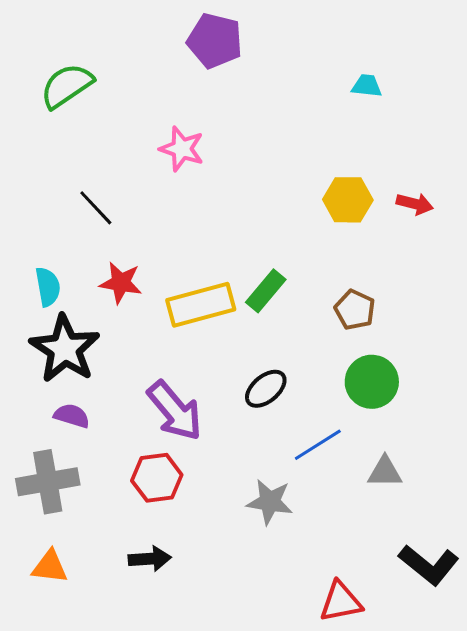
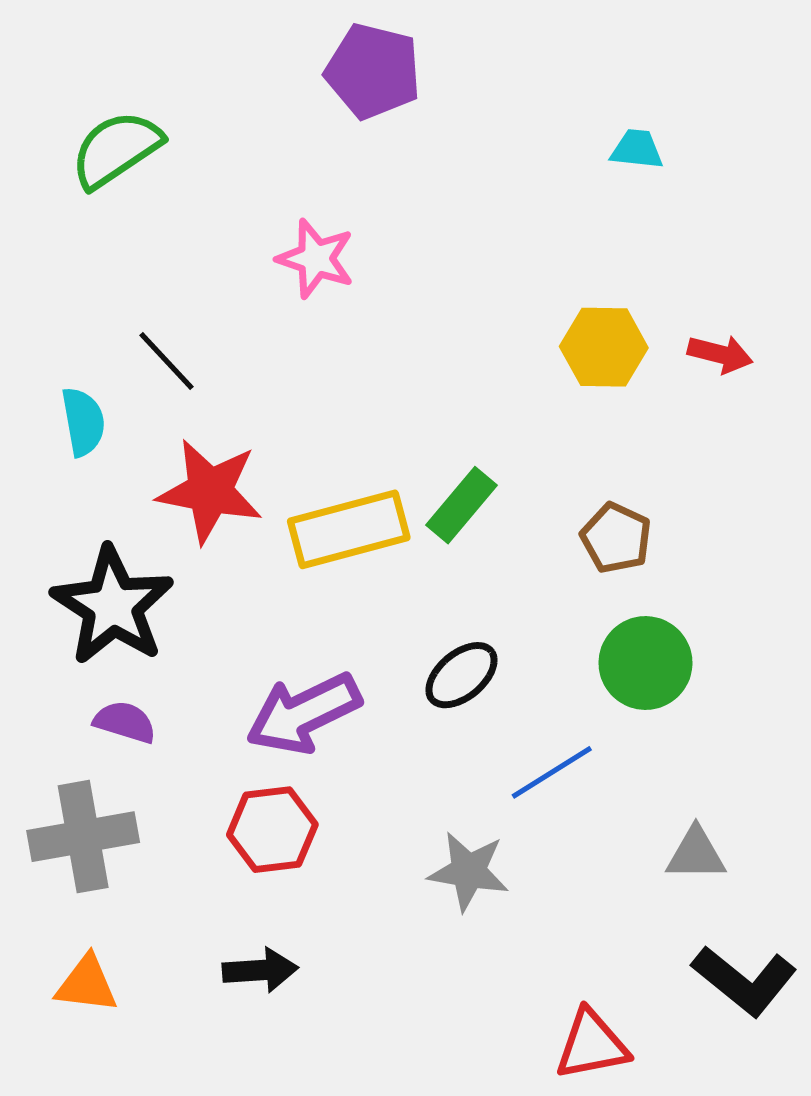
red star: (121, 283) -> (210, 491), size x1.4
cyan semicircle: (48, 287) -> (83, 422), moved
purple arrow: (175, 411) -> (304, 713), turned 104
gray triangle: (385, 472) -> (696, 854), moved

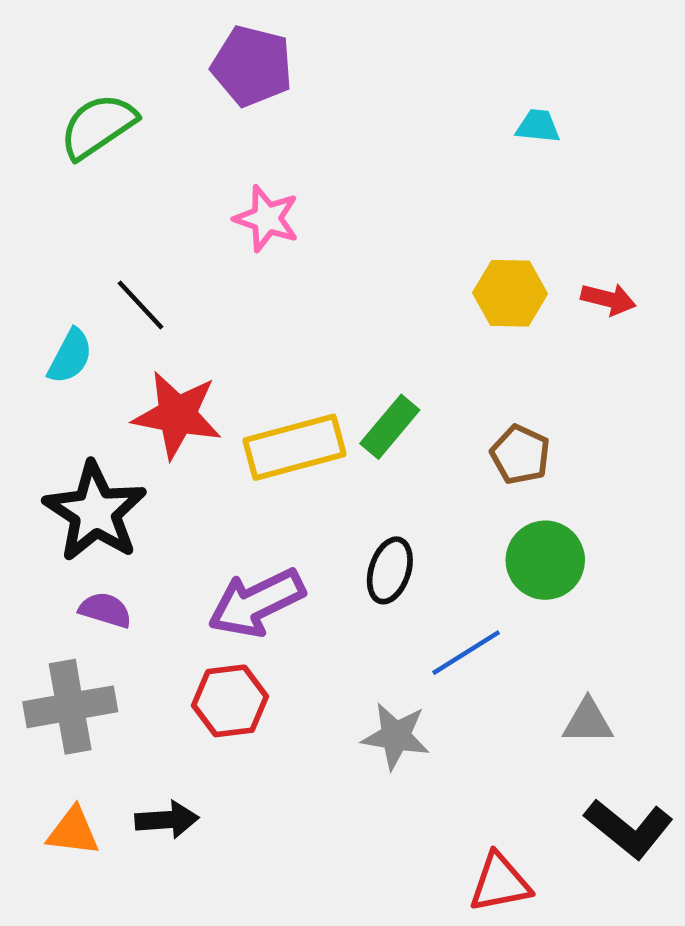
purple pentagon: (373, 71) -> (252, 66), moved
cyan semicircle: (83, 422) -> (70, 356), turned 38
black ellipse: (462, 675) -> (390, 570), turned -32
black arrow: (260, 970) -> (167, 820), moved

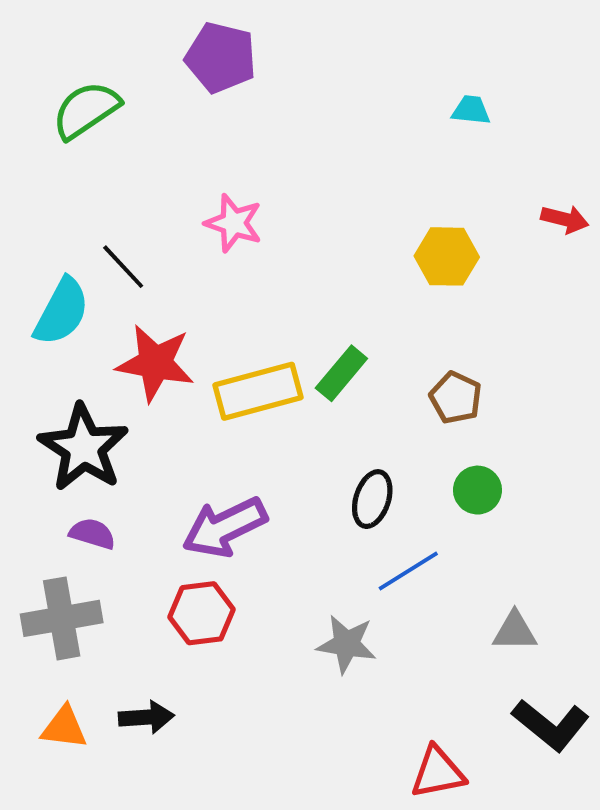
pink star: (267, 218) -> (234, 223), moved
red arrow: (608, 299) -> (565, 219), moved
cyan semicircle: (70, 356) -> (62, 312), size x1.4
green circle: (545, 560) -> (477, 490), size x0.7
black ellipse: (390, 570) -> (372, 499), moved

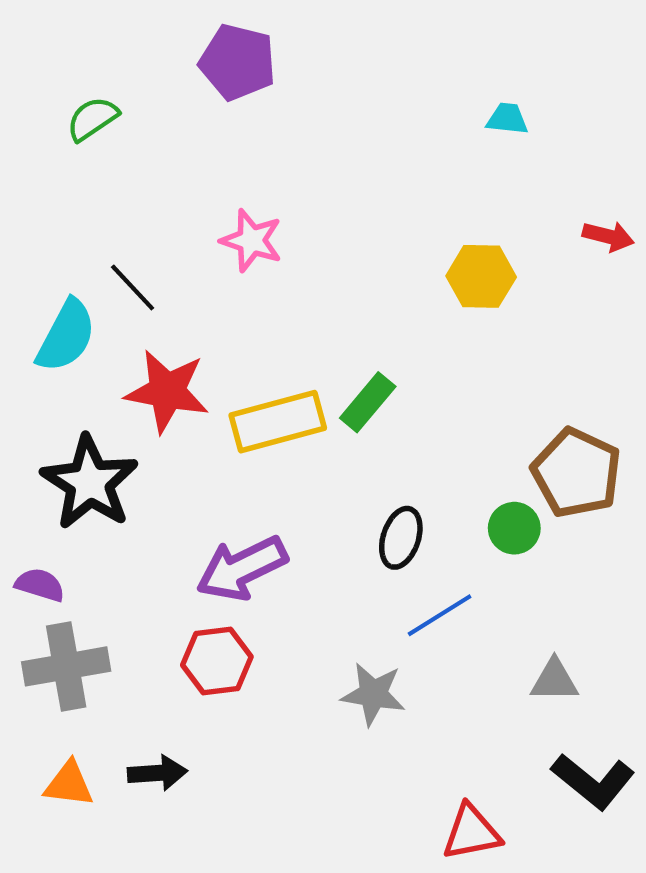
green semicircle: (86, 110) -> (92, 119), size x0.7
brown pentagon: (456, 398) -> (576, 473), moved, size x1.6
purple semicircle: (92, 534) -> (40, 585), moved

